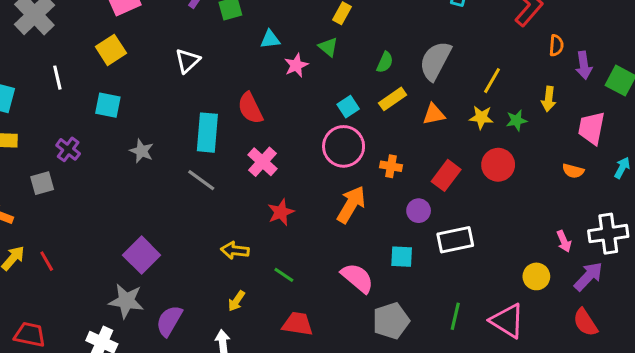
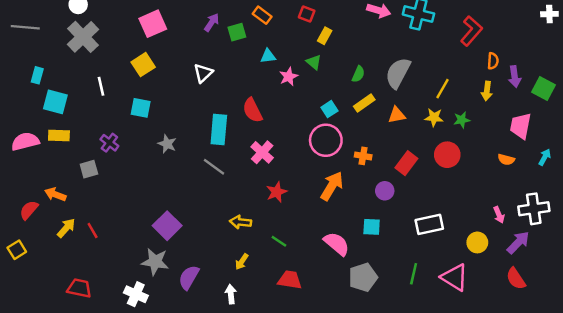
yellow arrow: (549, 99) -> (487, 91), moved
white rectangle: (455, 240) -> (429, 224), moved

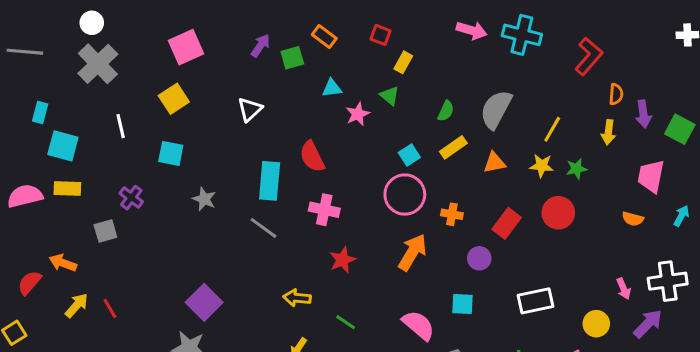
pink cross: (262, 152) -> (324, 210), turned -30

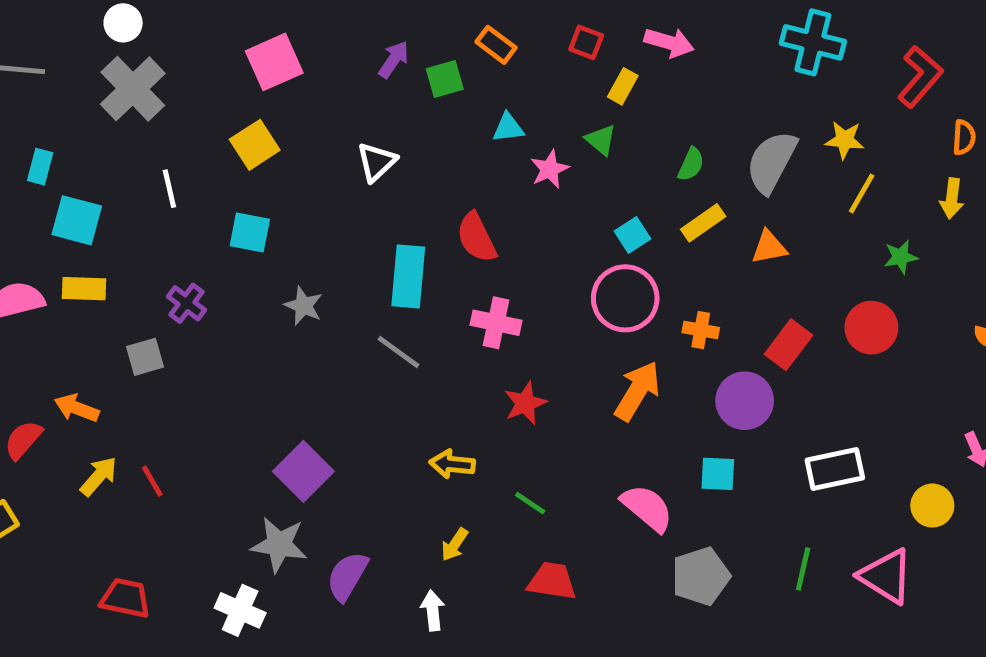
pink arrow: (472, 30) -> (669, 42), moved
yellow star: (542, 166) -> (845, 140), moved
purple circle: (479, 258) -> (745, 401), size x1.5

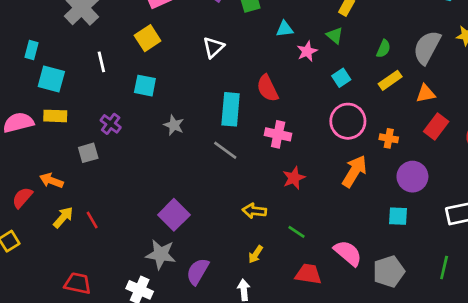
cyan square: (633, 235) -> (341, 78), moved
red rectangle: (789, 345) -> (436, 126), moved
pink semicircle: (647, 508) -> (348, 253), moved

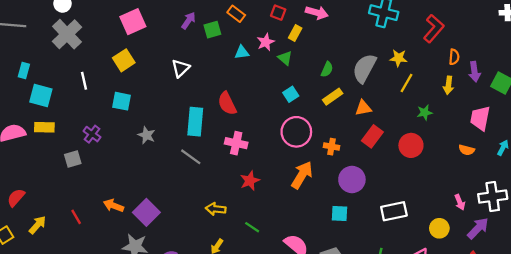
pink star: (307, 51) -> (266, 42), moved
orange arrow: (51, 181) -> (114, 206), moved
yellow arrow: (63, 217) -> (38, 225), moved

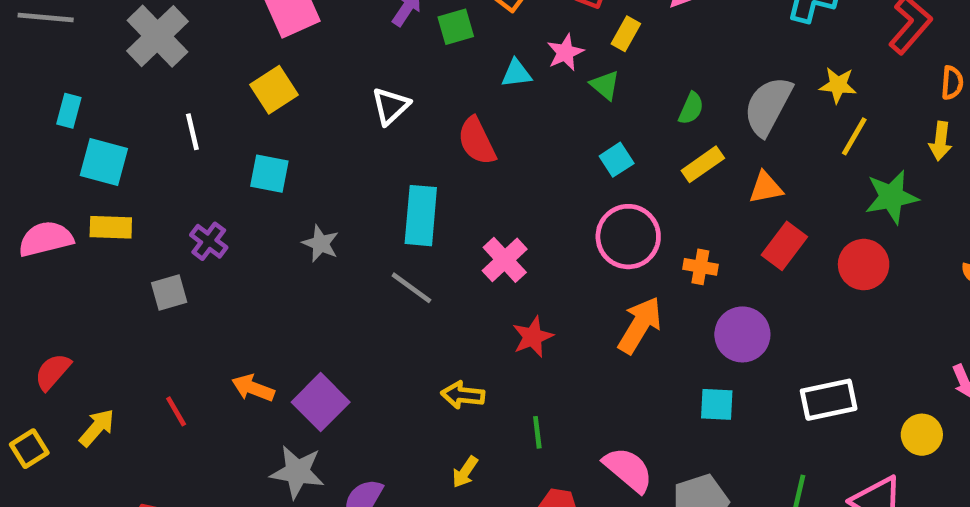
red semicircle: (227, 103) -> (477, 141), moved
green star: (425, 113) -> (892, 197), size x1.6
pink cross: (236, 143) -> (505, 260), turned 35
green line: (252, 227) -> (537, 432), turned 49

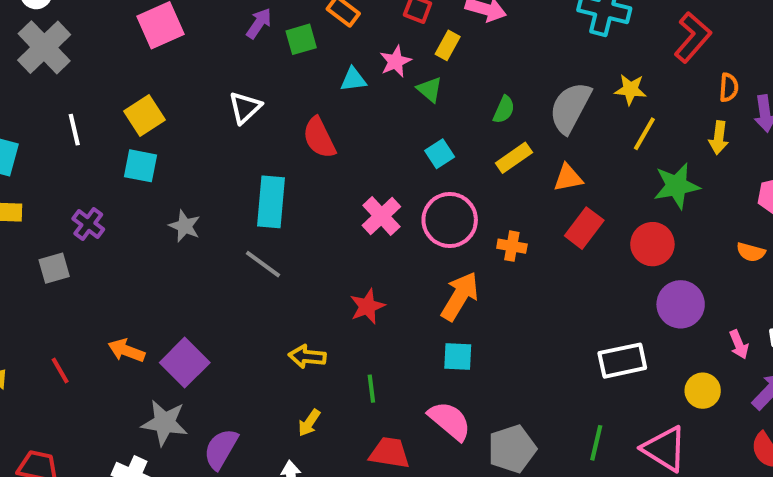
yellow square: (274, 90) -> (145, 116), moved
pink cross: (505, 260) -> (381, 216), moved
purple circle: (742, 334) -> (681, 304), moved
cyan square: (717, 404) -> (458, 357), moved

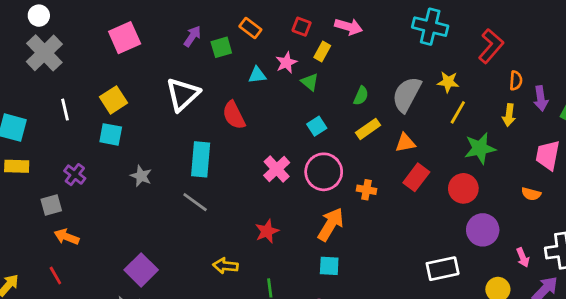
white triangle: (245, 108) -> (183, 94), size x1.5
orange arrow: (126, 350) -> (66, 237), moved

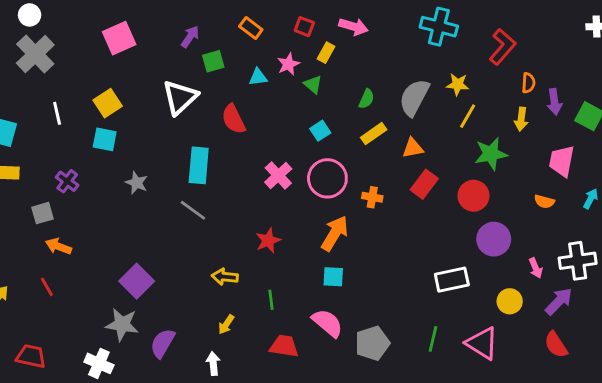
green square: (221, 47) -> (213, 61), moved

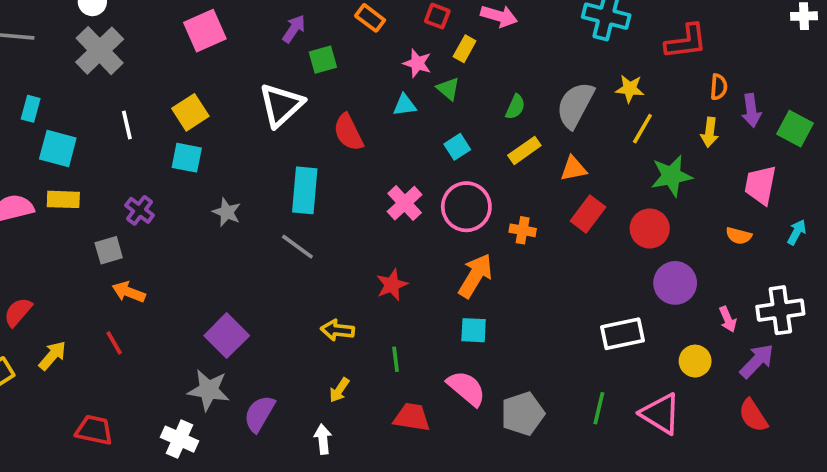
red L-shape: (502, 47) -> (686, 41), turned 42
pink star: (288, 64) -> (417, 63), turned -30
cyan triangle: (258, 77) -> (405, 105), moved

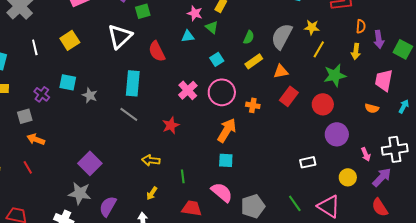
cyan square: (187, 158) -> (68, 82), moved
red star: (392, 285) -> (171, 125), moved
white rectangle: (622, 334) -> (308, 162), size x0.7
green line: (599, 408) -> (295, 203), turned -48

